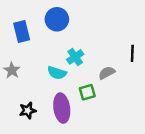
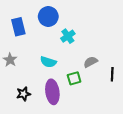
black line: (132, 53) -> (112, 74), moved
cyan cross: (75, 57) -> (68, 36), moved

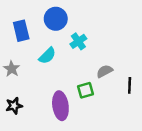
cyan semicircle: (48, 62) -> (47, 56), moved, turned -63
black star: (23, 94) -> (14, 106), moved

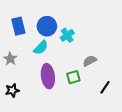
blue circle: (56, 19) -> (47, 26), moved
black line: (130, 85) -> (105, 87), moved, turned 32
purple ellipse: (60, 106) -> (48, 76), moved

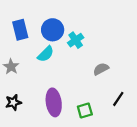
purple ellipse: (48, 76) -> (54, 102), moved
green square: (73, 77) -> (85, 110), moved

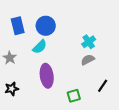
cyan cross: (76, 40) -> (89, 42), moved
purple ellipse: (54, 102) -> (47, 76), moved

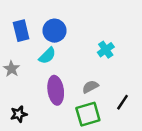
gray semicircle: (88, 60) -> (90, 87), moved
black star: (12, 89) -> (19, 114), moved
green square: (74, 96) -> (88, 114), size x1.5

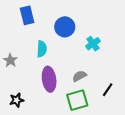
blue rectangle: (21, 31) -> (27, 15), moved
blue circle: (54, 31) -> (65, 27), moved
cyan semicircle: (47, 56) -> (42, 49), turned -42

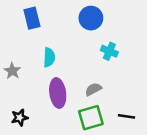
blue circle: (65, 27) -> (91, 18), moved
cyan cross: (93, 44) -> (109, 51), turned -32
black line: (108, 90) -> (127, 116), moved, turned 64

